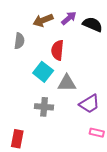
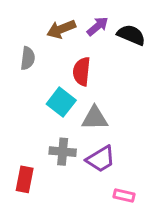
purple trapezoid: (89, 104) -> (101, 159), moved
pink rectangle: (97, 133) -> (124, 195), moved
red rectangle: (17, 139) -> (25, 179), moved

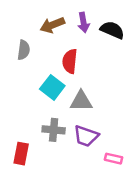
purple arrow: (98, 26) -> (84, 22), turned 120
purple trapezoid: (101, 159) -> (86, 136), turned 50
pink rectangle: (124, 195) -> (114, 159), moved

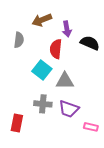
purple arrow: (84, 22) -> (67, 29), moved
black semicircle: (112, 30) -> (90, 43), moved

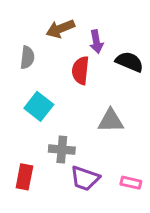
cyan square: (42, 70) -> (39, 106), moved
gray triangle: (65, 81) -> (111, 121), moved
purple trapezoid: (69, 109) -> (85, 178), moved

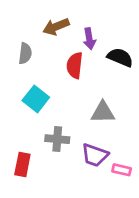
purple trapezoid: (85, 178) -> (95, 155), moved

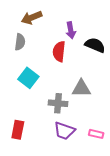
brown arrow: (56, 27) -> (32, 18), moved
gray cross: (57, 139) -> (58, 103), moved
purple trapezoid: (95, 155) -> (64, 131), moved

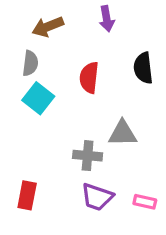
purple arrow: (71, 30) -> (107, 19), moved
black semicircle: (95, 45) -> (143, 68), turned -120
cyan square: (28, 78) -> (38, 98), moved

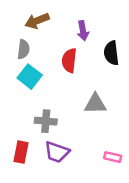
purple arrow: (107, 19) -> (83, 31), moved
gray cross: (88, 156) -> (46, 121), moved
purple trapezoid: (97, 197) -> (57, 152), moved

